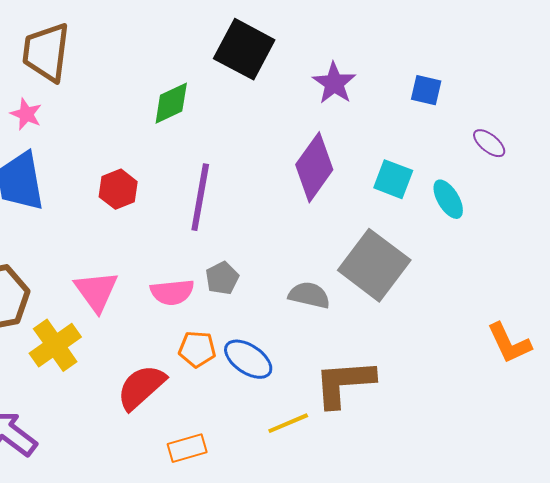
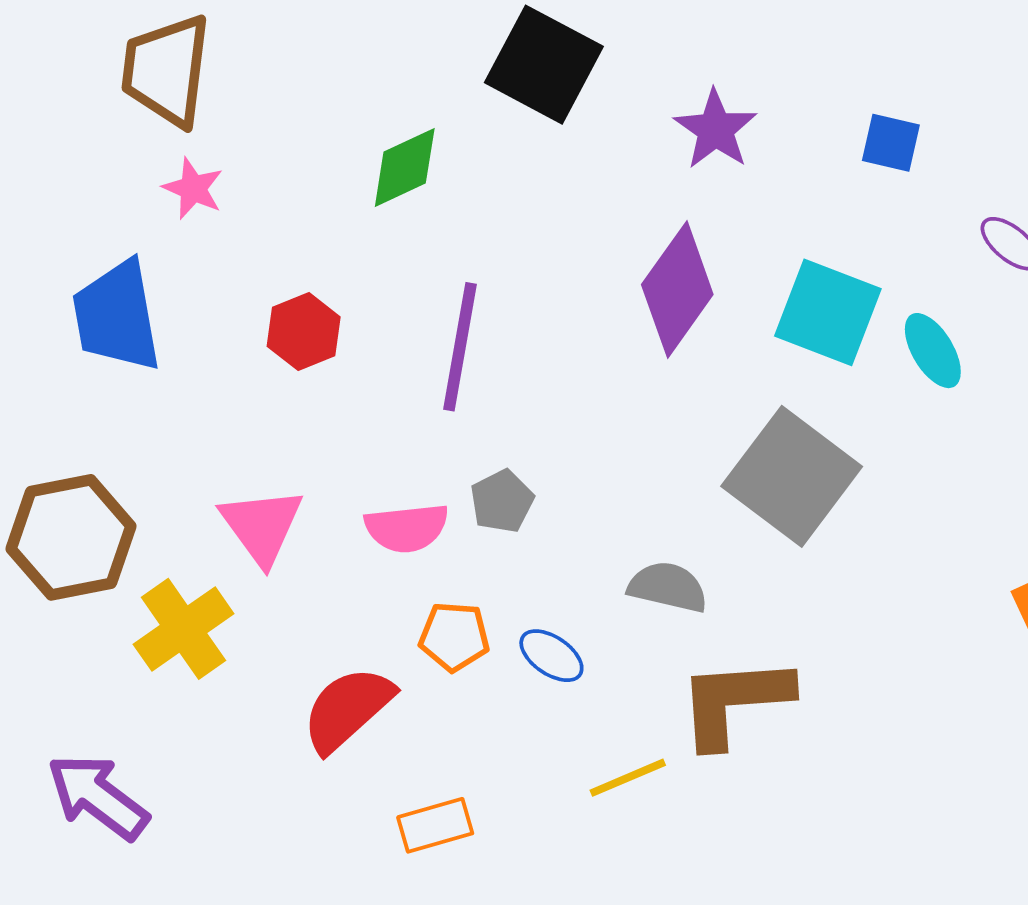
pink star: (26, 114) -> (193, 189), moved
cyan square: (393, 179) -> (828, 312), size x1.4
gray semicircle: (309, 295) -> (668, 587), moved
blue ellipse: (248, 359) -> (551, 656), size x0.7

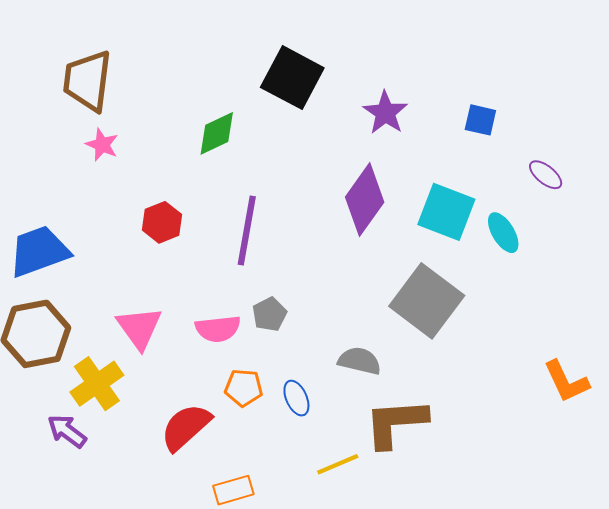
blue trapezoid: (117, 316) -> (39, 251), moved, turned 80
blue ellipse: (551, 656) -> (296, 398), turned 32
purple arrow: (98, 797) -> (67, 431), moved, size x0.7

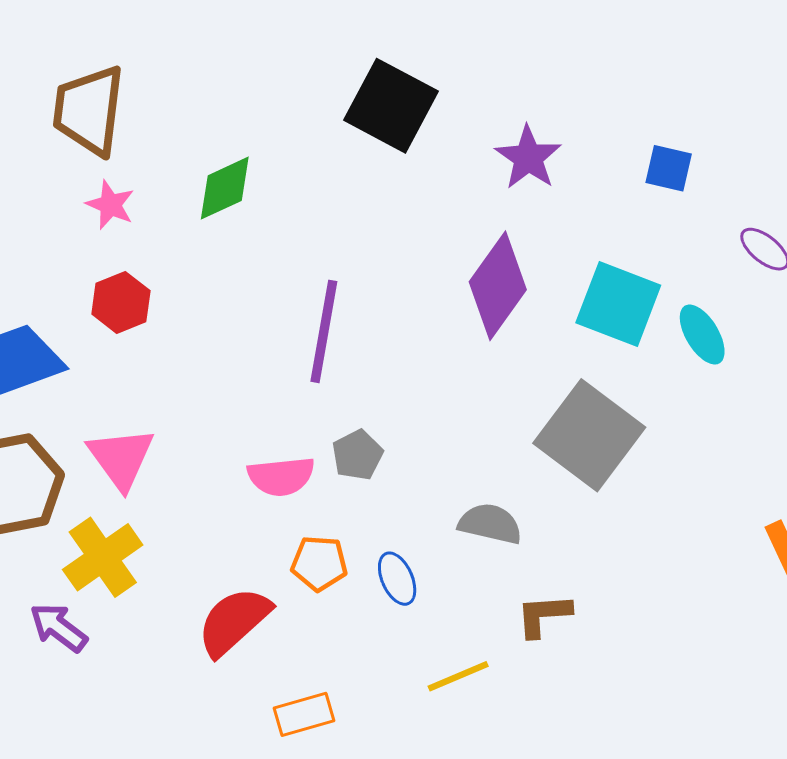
green diamond: (217, 133) -> (225, 188), moved
red hexagon: (162, 222) -> (121, 302), moved
pink triangle: (139, 328) -> (121, 458), moved
brown L-shape: (396, 423) -> (544, 615), size x0.6

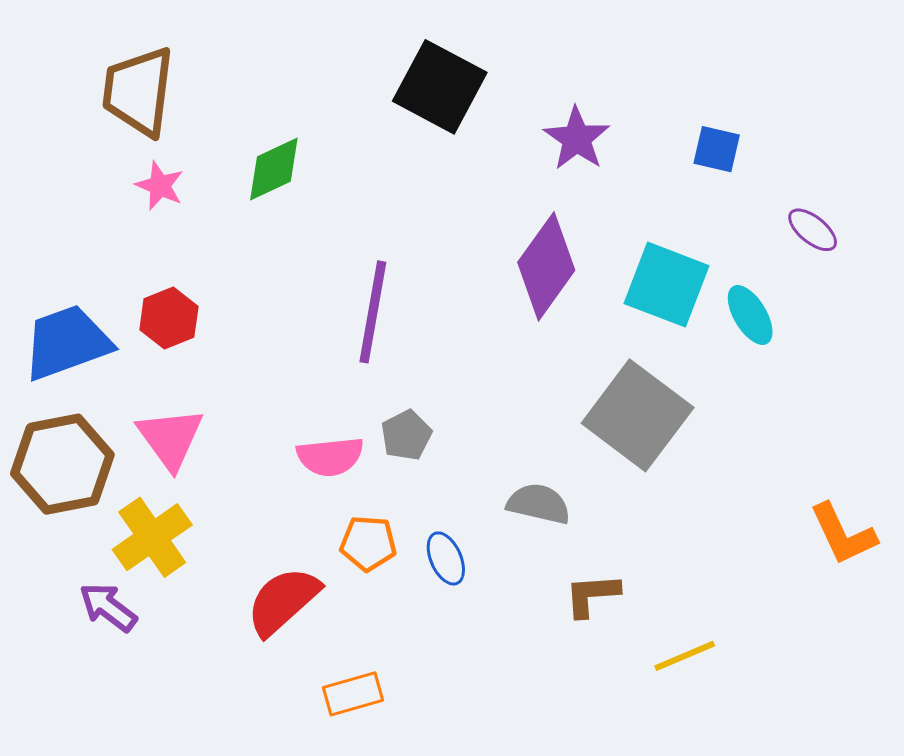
red hexagon: (121, 302) -> (169, 318), moved
yellow line: (458, 676) -> (685, 656), moved

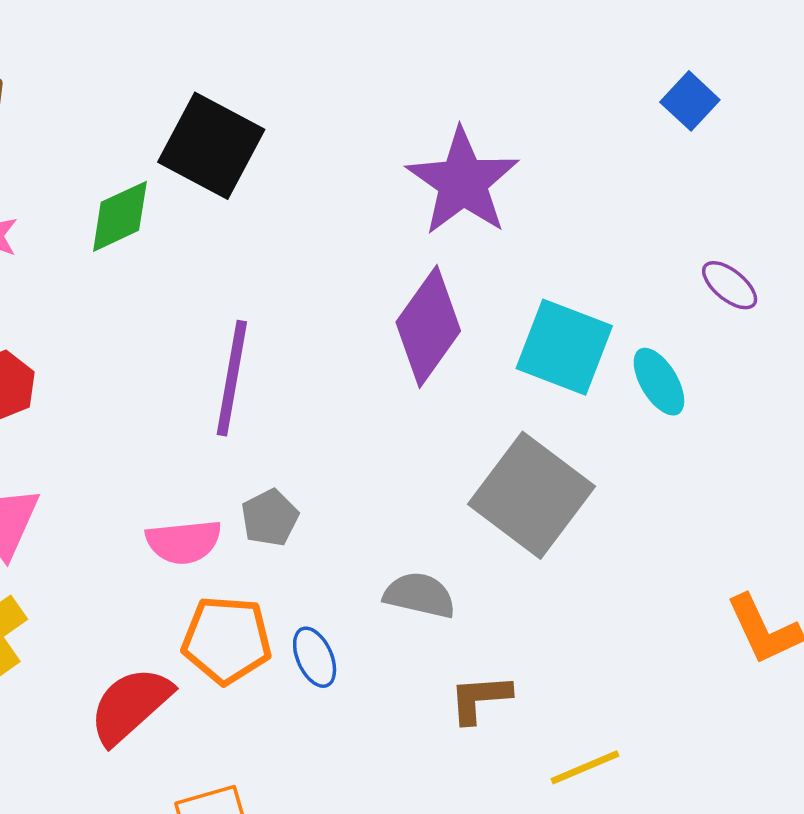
black square: (440, 87) -> (211, 146), moved
purple star: (577, 139) -> (463, 182), size x1.5
blue square: (717, 149) -> (690, 101), moved, turned 30
orange pentagon: (368, 543) -> (227, 640), size x1.4

